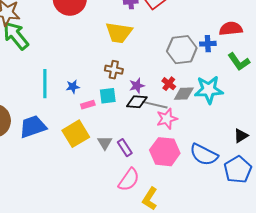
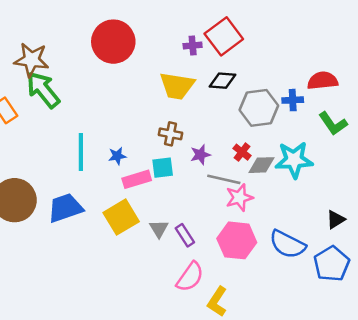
black diamond: (137, 102) -> (222, 81), moved
pink rectangle: (88, 105) -> (137, 179), size x1.5

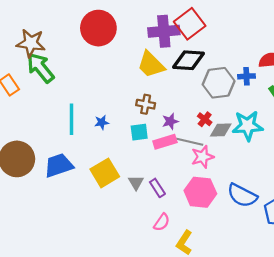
purple cross: (193, 45) -> (164, 31), size x2.0
black diamond: (222, 81) -> (189, 60), size x1.4
yellow trapezoid: (177, 86) -> (151, 65), turned 36
pink rectangle: (137, 179) -> (165, 142), moved
pink semicircle: (190, 277) -> (162, 222), size x0.7

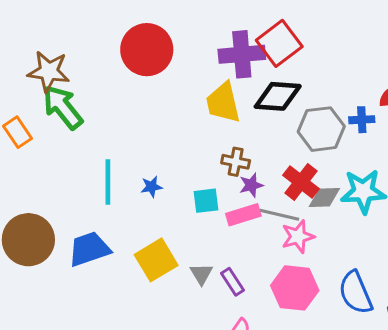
yellow trapezoid: (151, 65) -> (223, 103), turned 32
brown cross: (146, 104) -> (236, 162), moved
red cross: (205, 119) -> (301, 182), size x1.6
blue semicircle: (242, 195) -> (356, 293), turned 40

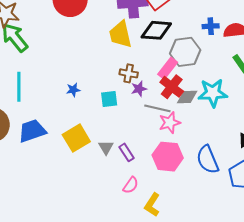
blue cross: (362, 120) -> (211, 26), moved
cyan line: (108, 182) -> (19, 87), moved
pink rectangle: (243, 215) -> (168, 68), moved, turned -35

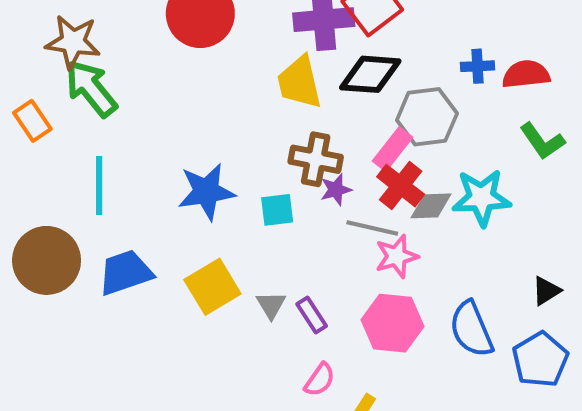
brown cross: (129, 73) -> (316, 159), size x1.4
blue star: (73, 90) -> (206, 192), size x2.0

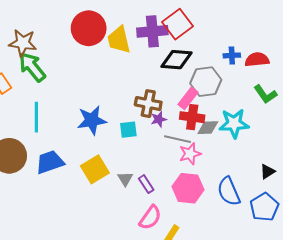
yellow trapezoid: (299, 82) -> (119, 40), moved
red cross: (401, 186) -> (192, 117), turned -30
pink semicircle: (320, 380) -> (150, 218), size x1.4

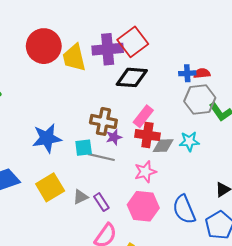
red semicircle: (257, 60) -> (202, 73), moved, size x0.7
gray hexagon: (206, 82) -> (200, 99), moved
cyan star: (234, 123) -> (189, 141), size x0.7
gray line: (177, 139) -> (101, 157), moved
gray triangle: (125, 179) -> (80, 197), turned 35

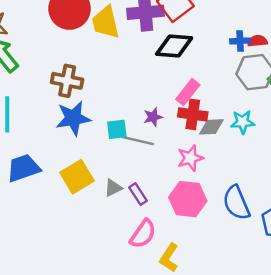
brown cross: (103, 121) -> (67, 81), moved

